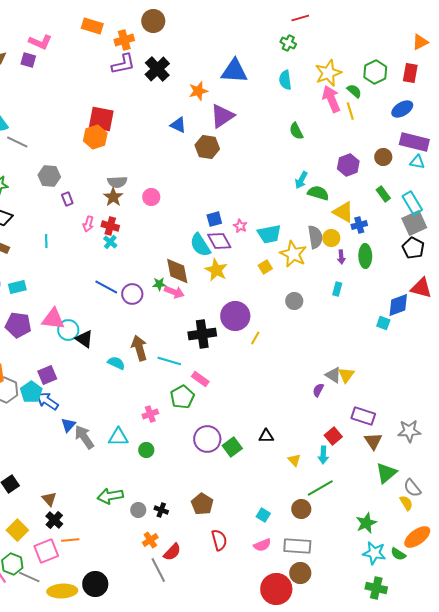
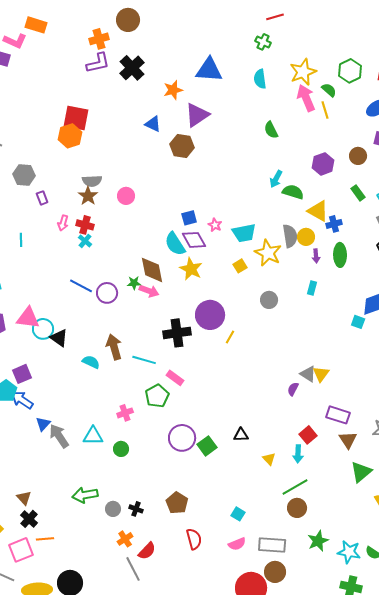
orange rectangle: (92, 26) -> (36, 25), moved
brown circle: (301, 509) -> (297, 508), moved
green star: (366, 523) -> (318, 541), moved

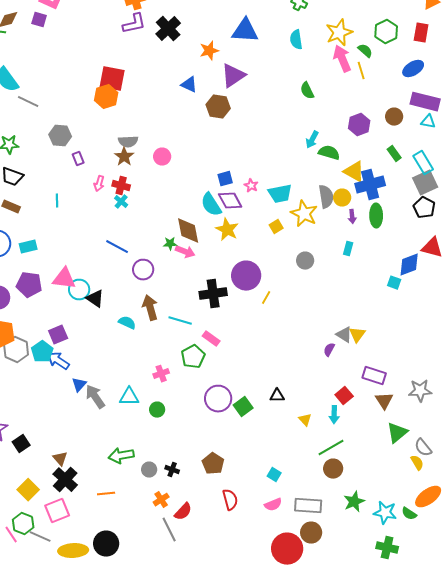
blue cross: (334, 224) -> (370, 185), size x1.8
purple circle: (107, 293) -> (143, 270), moved
black cross: (29, 519) -> (65, 480), size x1.4
orange line: (45, 539) -> (106, 494), moved

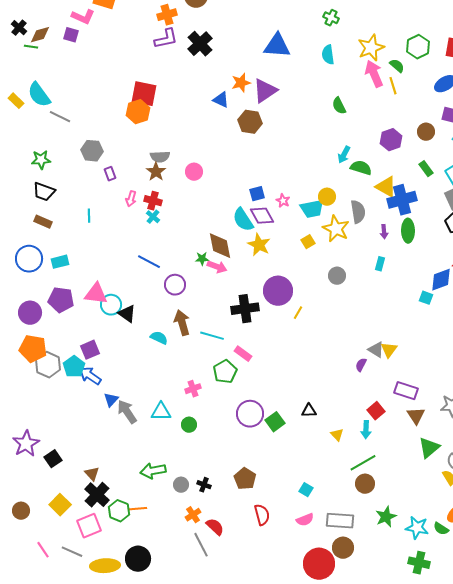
orange star: (209, 51) -> (241, 83), moved
yellow circle: (342, 198) -> (327, 197), moved
red semicircle: (183, 512) -> (215, 527), turned -90
green hexagon: (23, 524) -> (119, 511), moved

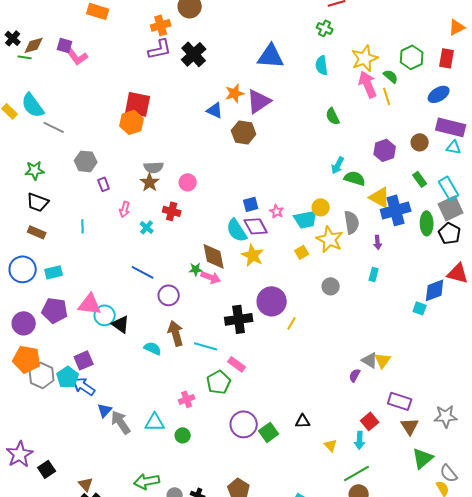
pink L-shape: (83, 17) -> (77, 56), moved, turned 30
red cross: (153, 201) -> (172, 211), moved
green ellipse: (408, 231) -> (427, 223), moved

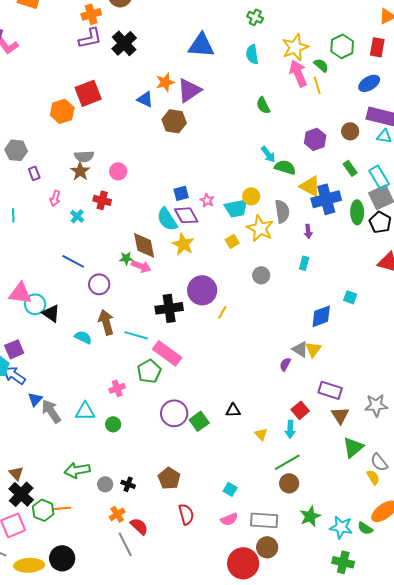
red square: (138, 104) -> (88, 93), moved, turned -32
cyan arrow: (338, 165) -> (268, 154), turned -66
blue diamond: (435, 290) -> (321, 316), moved
pink rectangle: (237, 364) -> (167, 353), size x1.6

